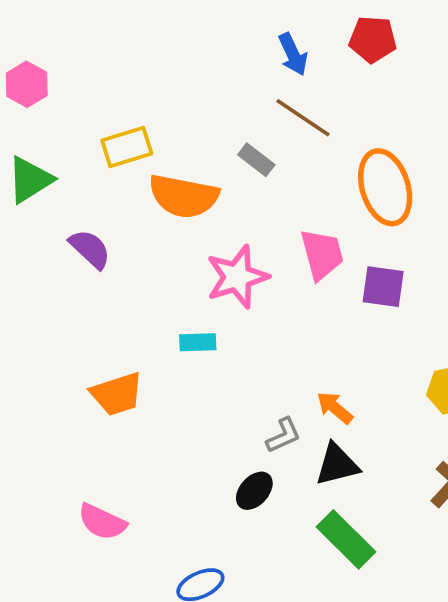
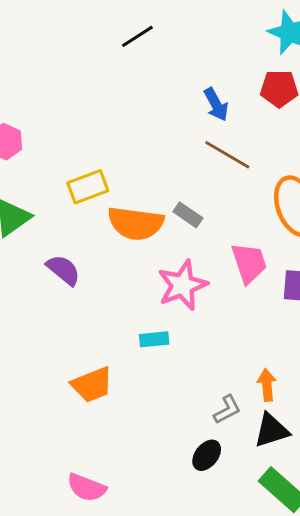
gray rectangle: (256, 160) -> (188, 215), moved
orange arrow: (335, 408) -> (267, 385), turned 48

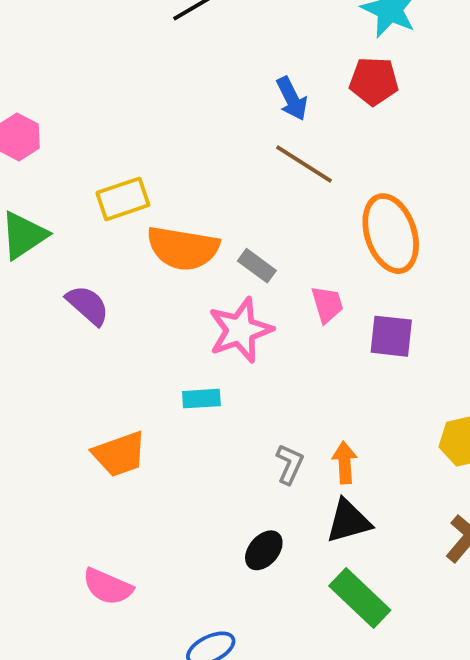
gray rectangle: (188, 215) -> (257, 266), moved
pink trapezoid: (249, 263) -> (327, 304), size x0.7
gray L-shape: (227, 410) -> (290, 464), moved, turned -40

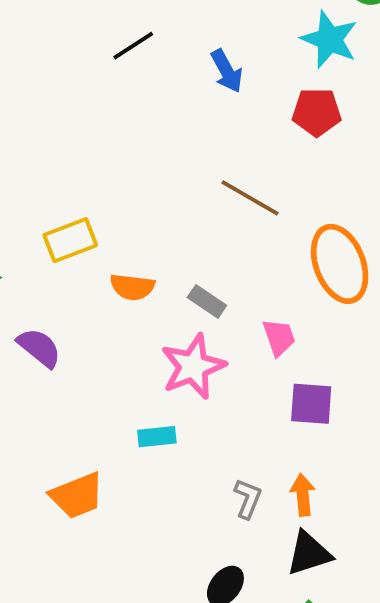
blue arrow: (292, 99) -> (227, 71), moved
orange semicircle: (183, 248) -> (132, 287), size x0.6
purple square: (391, 336) -> (311, 404), moved

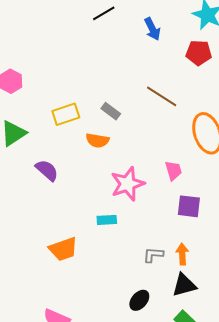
gray rectangle: (207, 301) -> (111, 111), moved
gray L-shape: (248, 499) -> (153, 255), turned -110

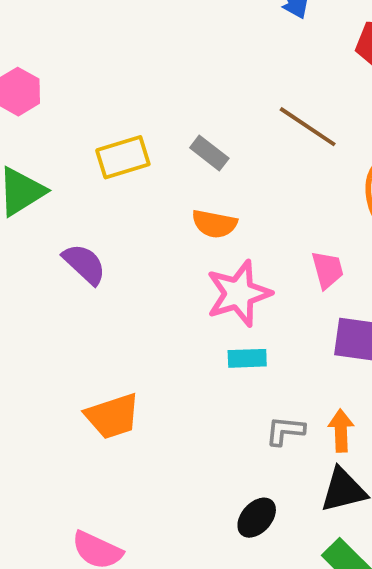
orange semicircle: (97, 140) -> (214, 224), moved
cyan rectangle: (107, 220) -> (247, 358), moved

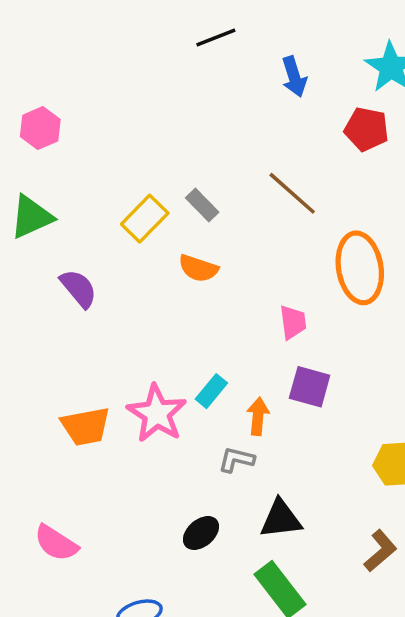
yellow rectangle: (123, 157) -> (145, 219), moved, turned -36
pink star: (239, 293) -> (157, 413), moved, turned -30
cyan rectangle: (247, 358) -> (211, 391), turned -56
orange arrow: (341, 431) -> (258, 416), moved

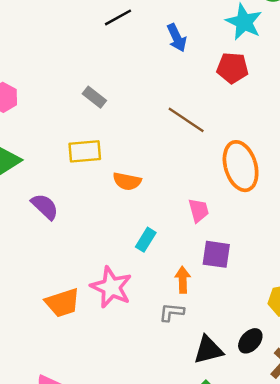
gray rectangle: (202, 205) -> (94, 97), moved
yellow rectangle: (145, 219) -> (85, 151), turned 48
cyan rectangle: (211, 391) -> (146, 240), moved
black ellipse: (201, 533) -> (250, 341), moved

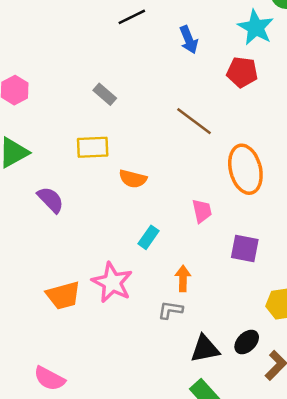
purple square: (216, 254) -> (245, 248), moved

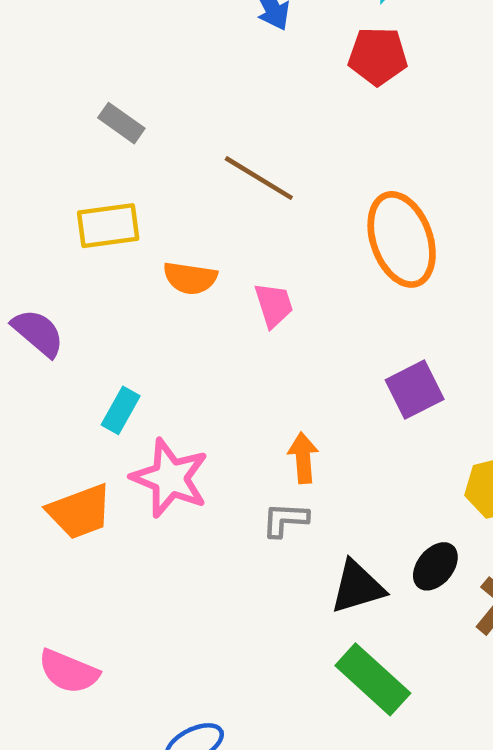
brown line: (194, 121) -> (259, 178), moved
pink trapezoid: (202, 211) -> (274, 305), moved
cyan rectangle: (148, 237) -> (121, 410), moved
purple square: (245, 248) -> (415, 390), turned -32

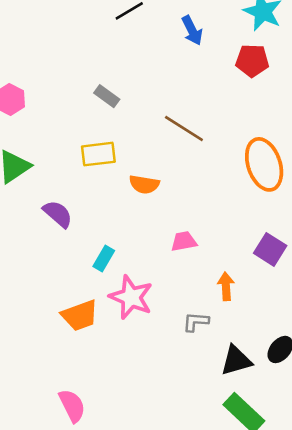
pink trapezoid: (274, 305) -> (184, 241), moved, turned -84
purple square: (415, 390) -> (270, 249), turned -32
orange arrow: (303, 458) -> (226, 286), moved
pink semicircle: (69, 671) -> (72, 406), turned -140

